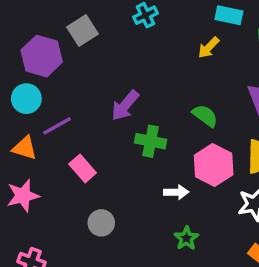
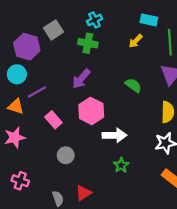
green cross: (151, 141) -> (88, 43), moved
pink hexagon: (214, 165) -> (91, 111), moved
white arrow: (176, 192) -> (114, 135), size x1.5

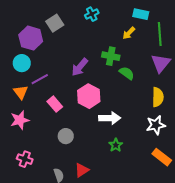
green cross: (88, 43) -> (111, 56), moved
orange triangle: (16, 106) -> (21, 92), turned 35

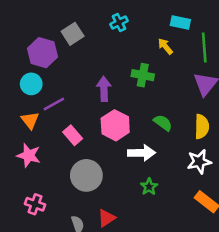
yellow arrow: (129, 33) -> (165, 46), turned 96
purple arrow: (80, 67) -> (104, 89), turned 138
green semicircle: (127, 73) -> (163, 123), moved
pink star: (20, 120) -> (29, 155), turned 30
gray circle: (66, 136) -> (86, 175), size x1.6

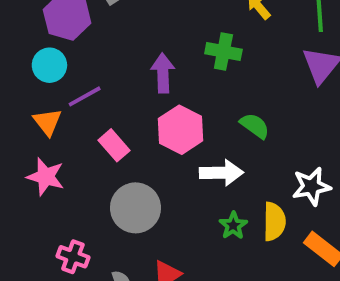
yellow semicircle: (202, 127) -> (274, 222), moved
pink cross: (35, 204) -> (73, 257), moved

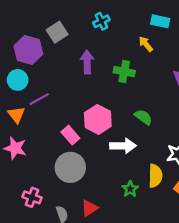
purple arrow: (163, 73) -> (87, 62), moved
pink rectangle: (114, 145) -> (70, 135), moved
green star: (233, 225) -> (130, 189), moved

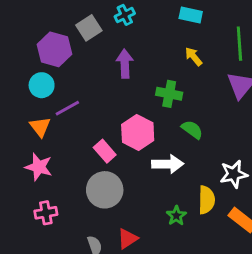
cyan cross: (101, 21) -> (125, 15), moved
cyan rectangle: (160, 21) -> (191, 15), moved
yellow arrow: (146, 44) -> (194, 57), moved
green cross: (124, 72) -> (169, 94), moved
pink cross: (32, 197) -> (46, 213), moved, turned -30

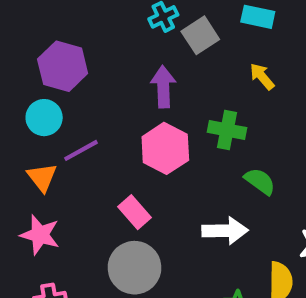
gray square: (89, 28) -> (200, 35), moved
pink hexagon: (138, 133) -> (165, 148), moved

